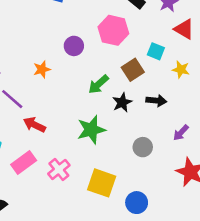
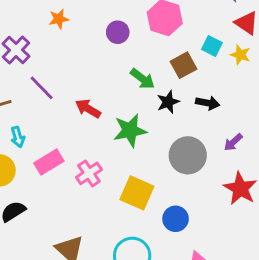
orange star: (42, 69) -> (59, 19), moved
yellow star: (181, 69) -> (240, 55), moved
green arrow: (98, 84) -> (142, 79), turned -105
red arrow: (34, 125) -> (88, 109), moved
gray circle: (143, 147) -> (188, 155), size x1.6

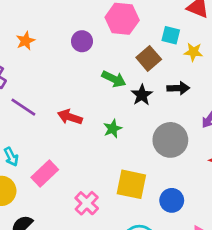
yellow star: (240, 55) -> (193, 52), moved
green star: (130, 130) -> (113, 129), size x0.6
pink cross: (89, 173) -> (87, 203), moved

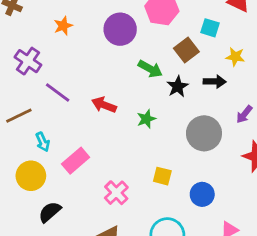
purple circle: (82, 41) -> (120, 29), size x1.5
yellow star: (193, 52) -> (235, 57), moved
yellow square: (131, 184) -> (162, 176), size x0.6

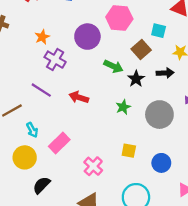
purple cross: (28, 61) -> (55, 60), moved
green star: (146, 119) -> (123, 107), moved

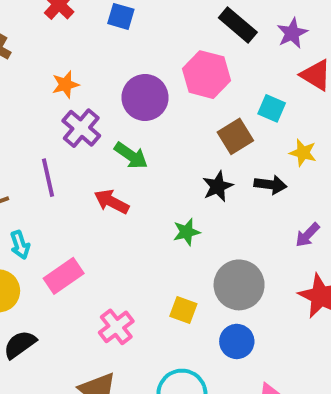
green arrow: (113, 66) -> (131, 156), moved
purple line: (41, 90) -> (48, 178), turned 35
gray circle: (159, 115) -> (239, 285), moved

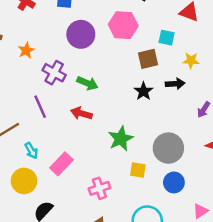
orange star: (65, 85) -> (26, 50), moved
purple circle: (145, 98) -> (81, 34), moved
brown square: (235, 136) -> (148, 59), turned 30
green star: (186, 232) -> (121, 139), moved, size x1.5
pink cross: (116, 327) -> (99, 188), turned 30

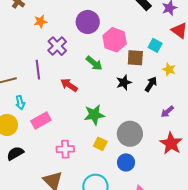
pink hexagon: (123, 25) -> (115, 40), moved
green arrow: (87, 83) -> (94, 63), moved
black arrow: (175, 84) -> (151, 84), turned -70

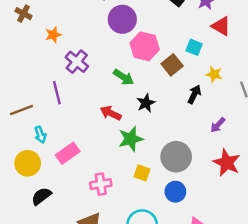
purple circle: (88, 22) -> (122, 19), moved
brown square: (135, 58) -> (172, 65), turned -36
black star: (124, 82) -> (146, 103), moved
red arrow: (69, 85) -> (111, 113), moved

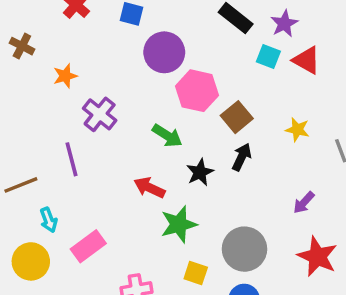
cyan square: (194, 47) -> (268, 56), moved
black arrow: (194, 94) -> (242, 157), moved

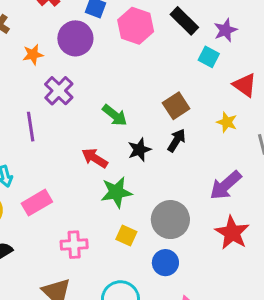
purple circle: (164, 52) -> (75, 38), moved
red triangle: (307, 60) -> (245, 85), moved
pink hexagon: (197, 91) -> (136, 26), moved
purple arrow: (304, 203) -> (226, 185), size x1.6

